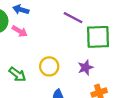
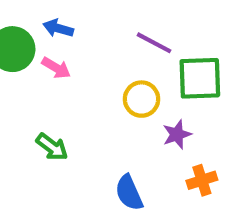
yellow circle: (49, 66) -> (142, 99), moved

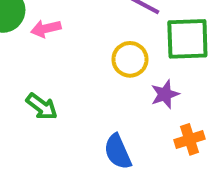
pink arrow: (56, 68) -> (46, 29), turned 136

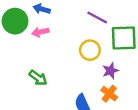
orange cross: (190, 139) -> (109, 94), moved, turned -35

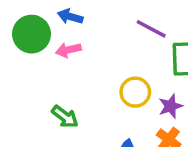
yellow circle: (90, 50) -> (135, 92), moved

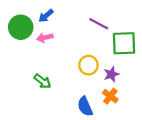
blue arrow: (70, 17) -> (46, 16), turned -56

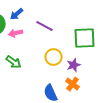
purple line: (99, 24) -> (45, 26), moved
green arrow: (43, 81) -> (14, 62), moved

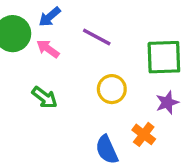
pink arrow: (16, 33) -> (48, 49), turned 48
purple star: (74, 65) -> (167, 103), moved

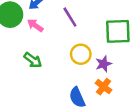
purple line: (97, 37) -> (70, 17), turned 30
purple star: (167, 103) -> (104, 64), moved

